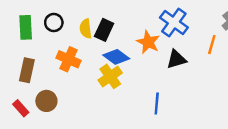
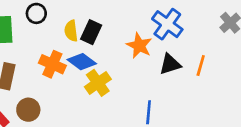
black circle: (54, 23) -> (36, 13), moved
orange line: (212, 45) -> (201, 66), moved
blue diamond: (116, 57) -> (82, 62), moved

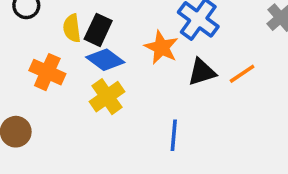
blue diamond: (82, 62) -> (105, 60), moved
orange line: (201, 66) -> (242, 74), turned 40

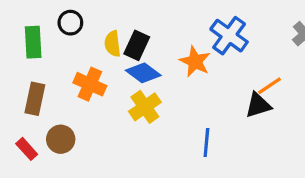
black triangle: (202, 72) -> (258, 105), moved

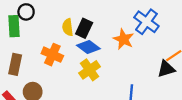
black circle: (70, 23) -> (26, 12), moved

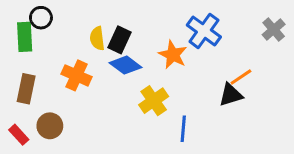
yellow cross: (90, 70) -> (154, 101), moved

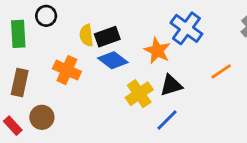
black circle: (41, 18) -> (46, 16), moved
black rectangle: (119, 40) -> (107, 37), turned 45
black triangle: (231, 95) -> (171, 85), moved
blue line: (183, 129) -> (167, 120), turned 40

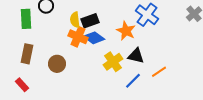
orange cross: (67, 70) -> (78, 37), moved
orange line: (221, 71) -> (159, 72), moved
black triangle: (171, 85) -> (136, 56), turned 30
brown circle: (42, 117) -> (57, 64), moved

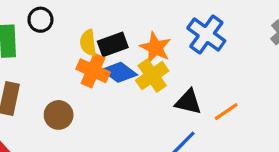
orange star: (126, 31) -> (155, 48), moved
yellow cross: (113, 62) -> (152, 76), moved
orange line: (159, 72) -> (226, 112), moved

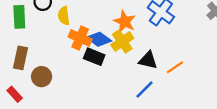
yellow semicircle: (88, 43) -> (64, 16), moved
black rectangle: (113, 44) -> (94, 57), moved, turned 42
brown circle: (59, 115) -> (42, 77), moved

